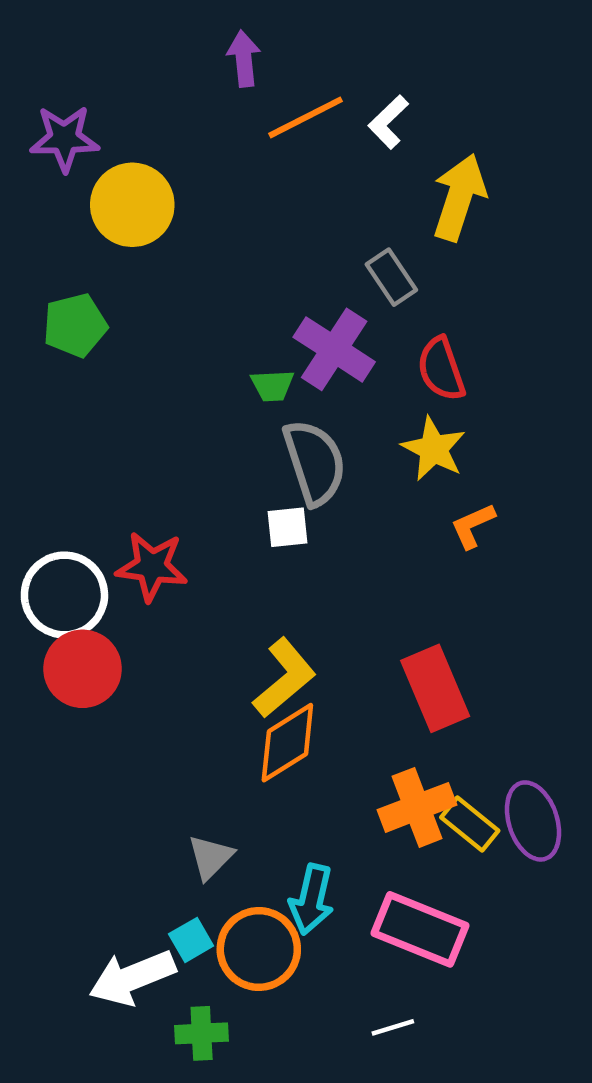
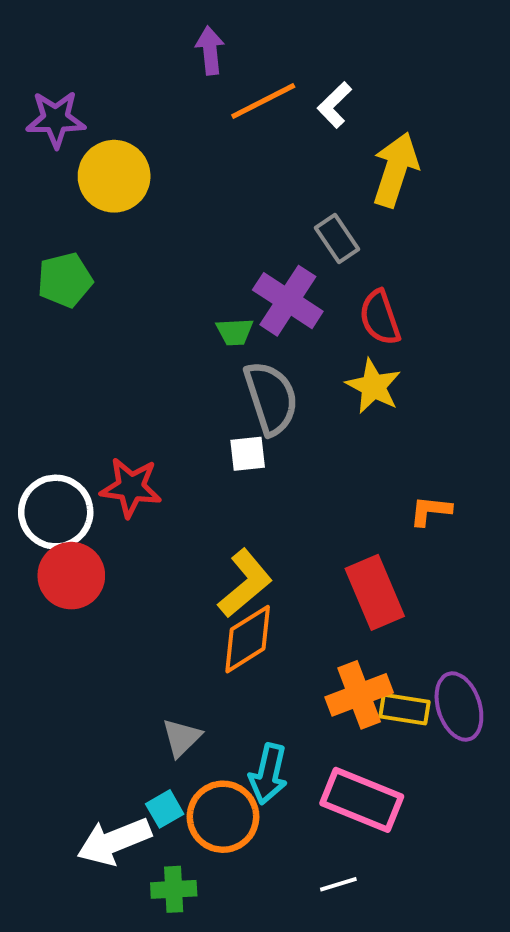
orange L-shape: (473, 526) -> (430, 511), moved, turned 30
yellow rectangle: (470, 824) -> (405, 709), turned -30

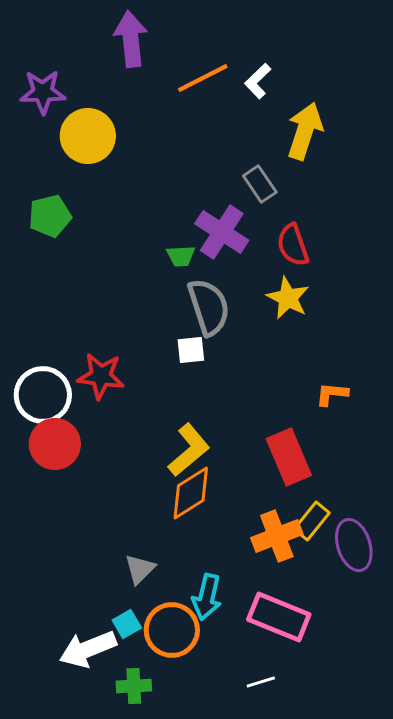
purple arrow: (210, 50) -> (131, 39), moved, size x1.5
yellow rectangle: (405, 709) -> (312, 521), moved, turned -60

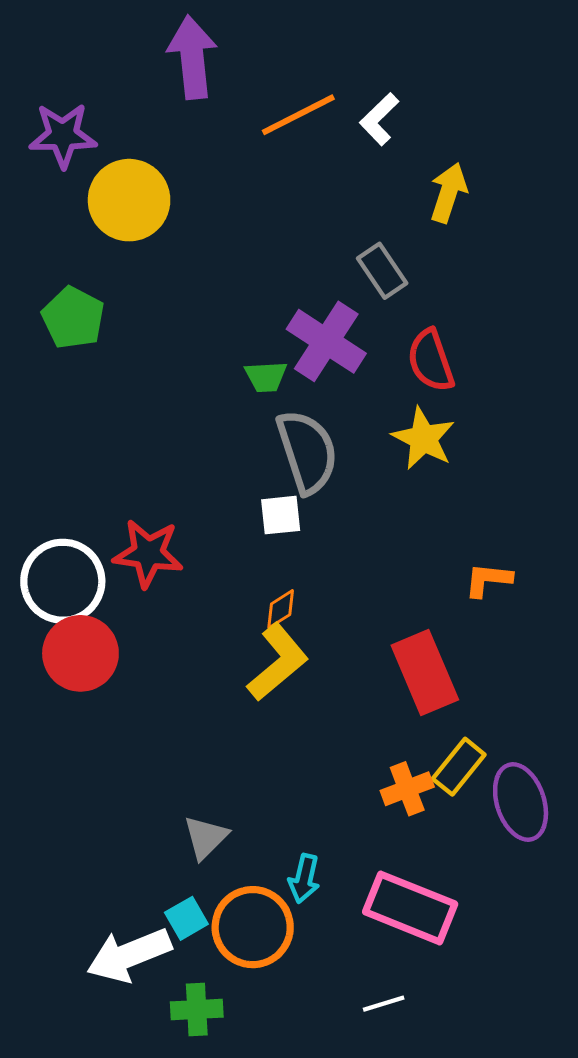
yellow arrow: (305, 131) -> (448, 193), size x0.7
green pentagon: (50, 216) -> (73, 318), turned -30
orange diamond: (191, 493) -> (281, 609), moved, size x0.5
orange cross: (277, 536) -> (407, 789), size x0.7
cyan arrow: (207, 597) -> (304, 879), size x0.7

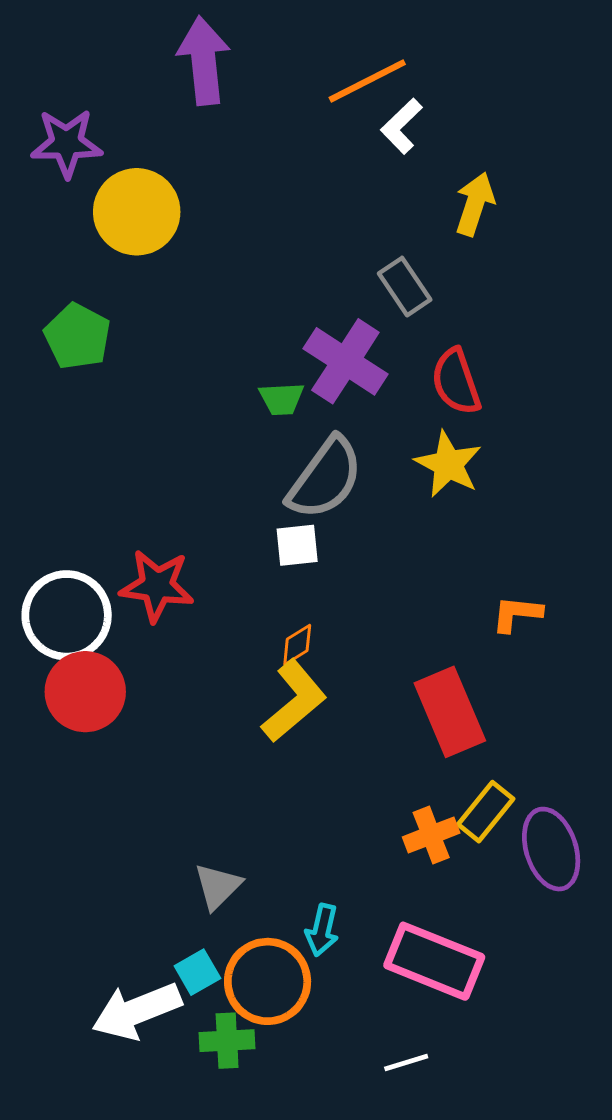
orange line: (298, 115) -> (367, 81), moved
gray semicircle: (307, 452) -> (325, 478), turned 54
green cross: (197, 1010) -> (227, 1041), moved

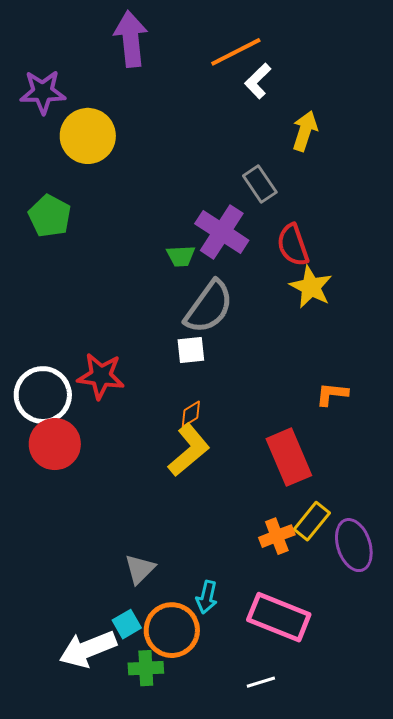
yellow star: (448, 464) -> (311, 287), moved

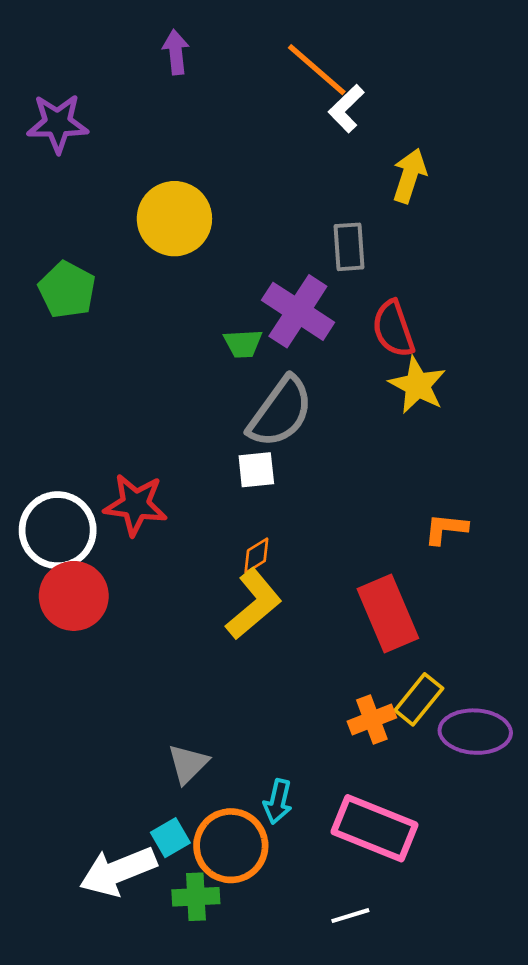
purple arrow: (131, 39) -> (176, 52), size x0.6
orange line: (236, 52) -> (317, 70), turned 68
yellow circle: (88, 136) -> (174, 219), moved
gray rectangle: (260, 184) -> (349, 247), turned 30
purple ellipse: (354, 545) -> (475, 732), turned -69

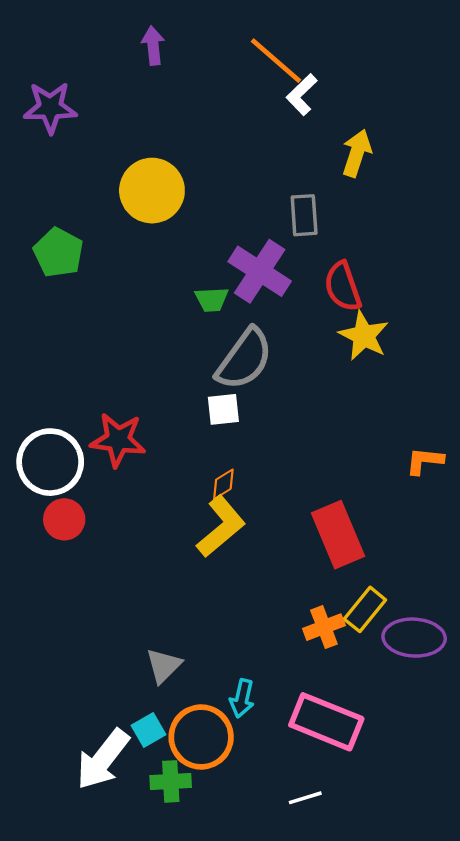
orange L-shape: (446, 529) -> (425, 461), moved
red circle: (74, 596) -> (64, 519), size x0.7
white arrow: (118, 871) -> (103, 759), turned -30

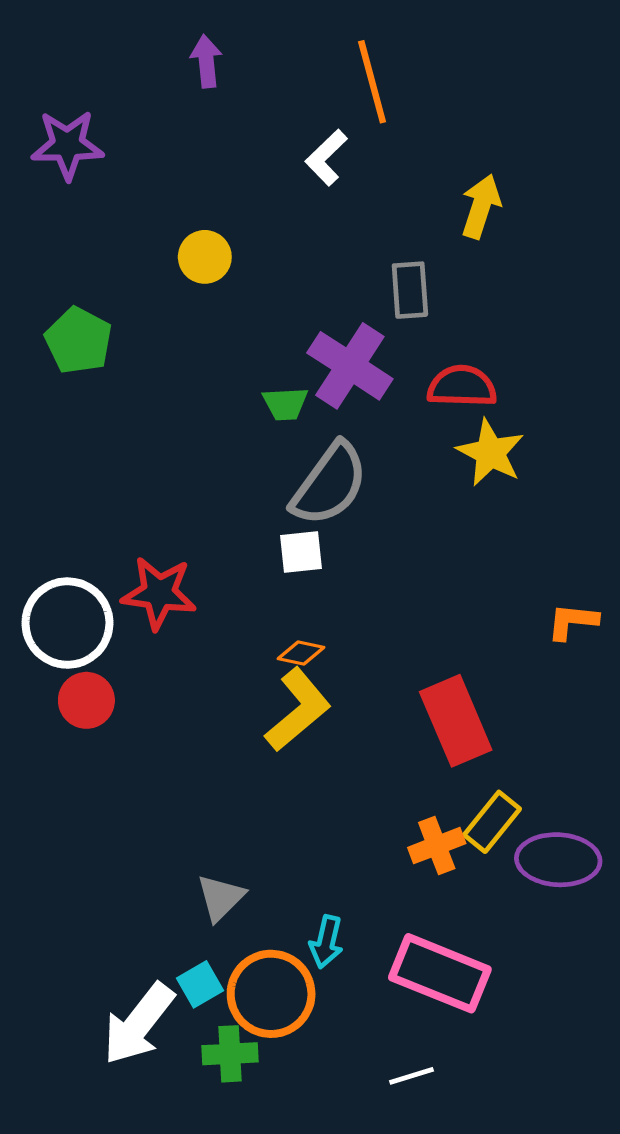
orange line: (276, 61) -> (372, 82), turned 34
white L-shape: (302, 95) -> (326, 158), moved
yellow circle: (152, 191) -> (205, 257), size x0.6
red semicircle: (343, 287) -> (462, 386), turned 111
orange diamond: (223, 484) -> (301, 653), turned 44

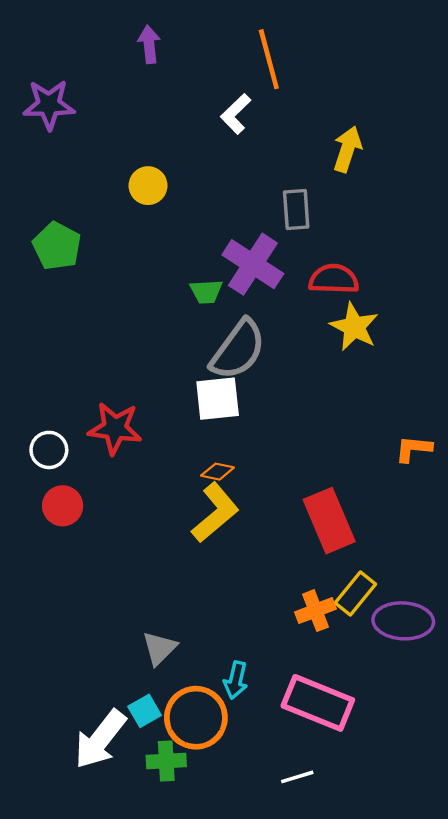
white square: (301, 552) -> (218, 399), size x1.4
white circle: (67, 623) -> (49, 450), size x0.6

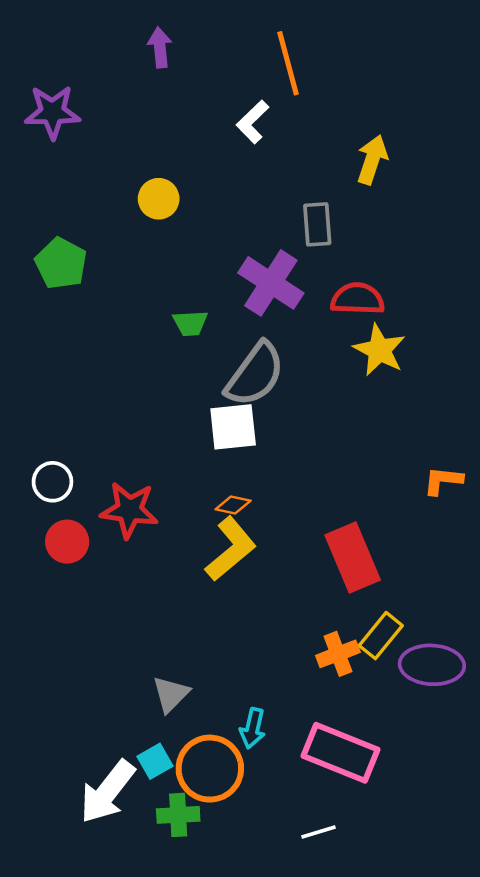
green trapezoid: (206, 292) -> (190, 323), moved
red star: (115, 428) -> (129, 510), moved

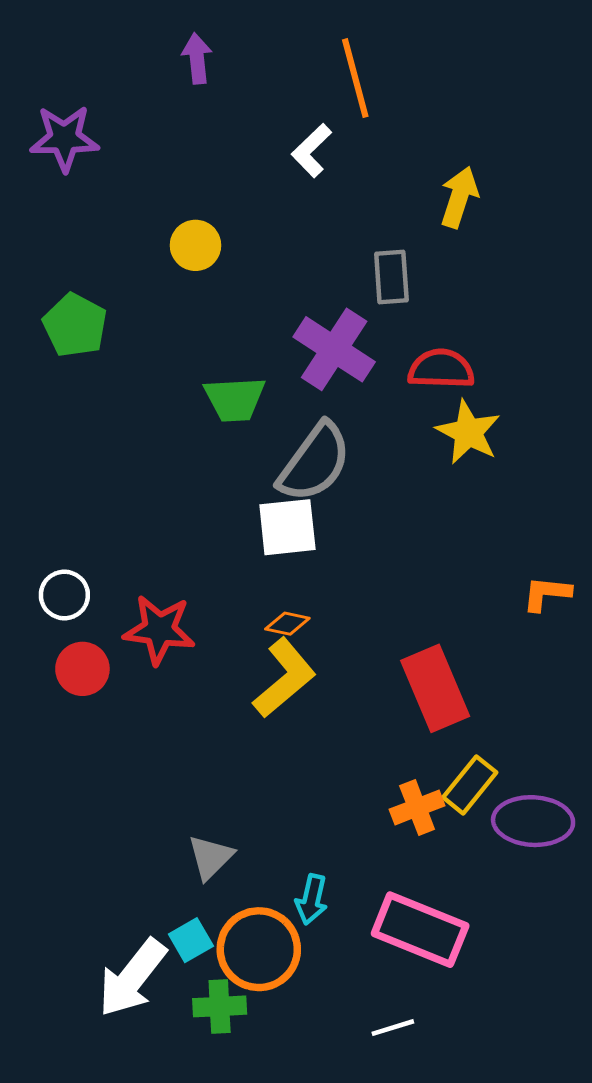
green trapezoid: (190, 323) -> (235, 399), size x1.4

